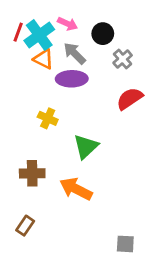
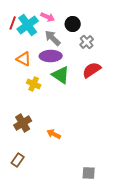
orange triangle: (43, 59) -> (24, 59), moved
green triangle: (86, 147) -> (61, 75), moved, turned -42
brown cross: (32, 173) -> (23, 123), turned -30
orange arrow: (76, 189) -> (54, 134), size x0.6

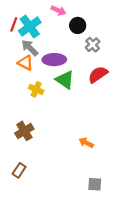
pink arrow: (48, 17) -> (59, 11), moved
gray arrow: (53, 38) -> (30, 48), moved
orange arrow: (54, 134) -> (86, 143), moved

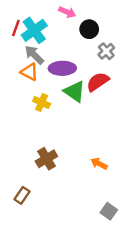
red semicircle: (98, 74) -> (98, 82), moved
brown cross: (24, 131) -> (46, 159), moved
gray square: (95, 184) -> (109, 211), turned 32

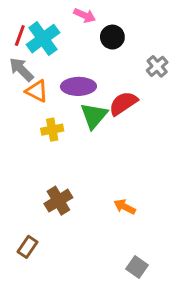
gray cross: (106, 51) -> (157, 66), moved
gray arrow: (34, 55) -> (21, 69), moved
green triangle: (75, 92) -> (94, 116), turned 35
yellow cross: (42, 103) -> (52, 130), turned -35

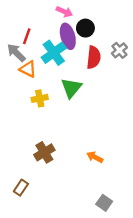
red line: (20, 35) -> (27, 36), moved
cyan cross: (43, 39) -> (54, 53), moved
purple ellipse: (78, 86) -> (68, 36), moved, turned 75
red semicircle: (123, 103) -> (94, 57), moved, turned 130

